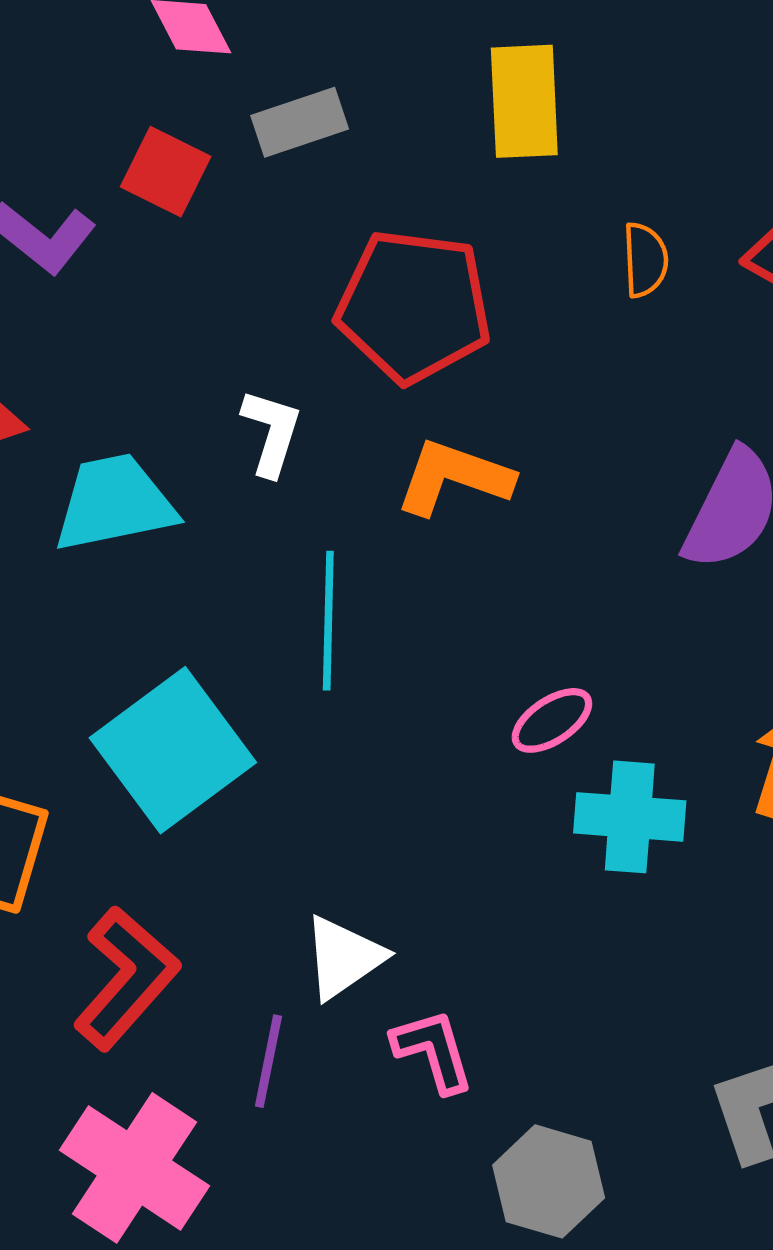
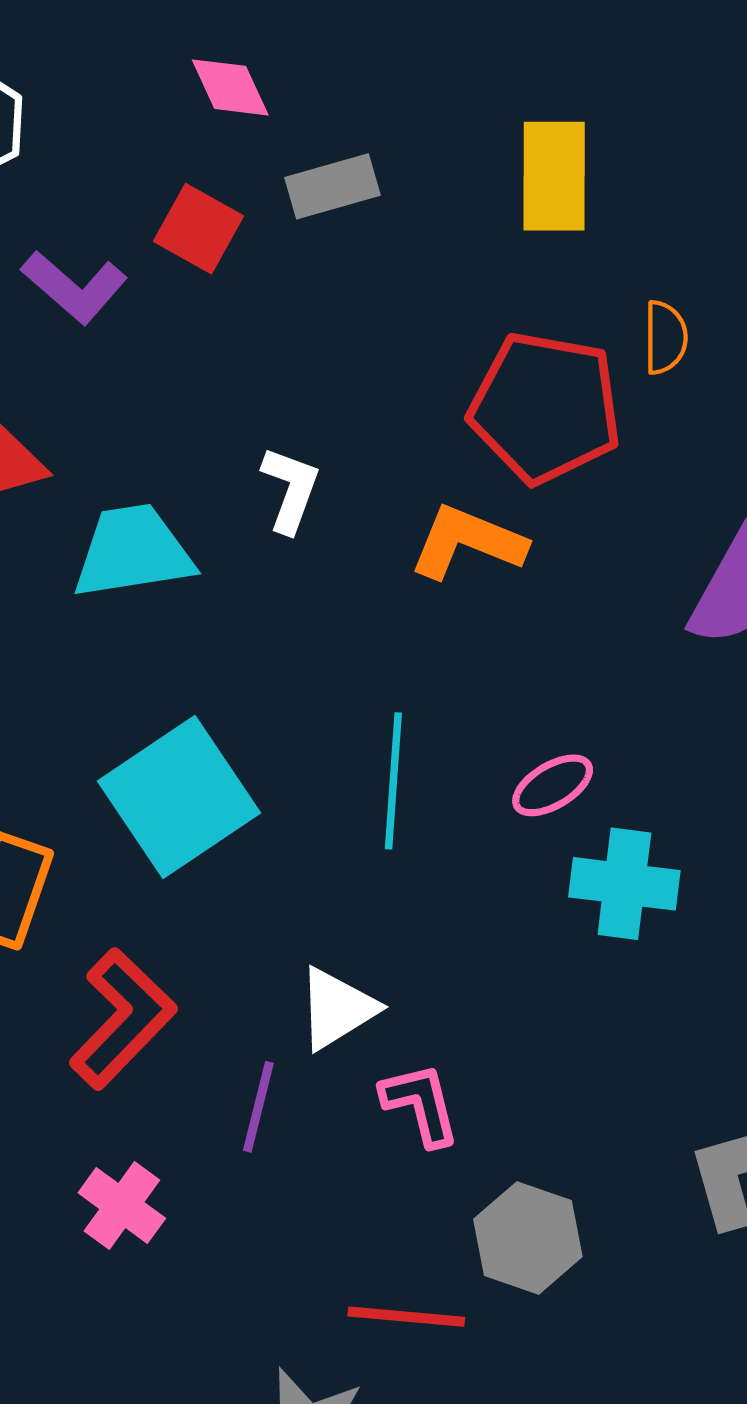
red pentagon: (414, 306) -> (545, 408), moved
cyan line: (328, 621) -> (393, 781), moved
pink cross: (134, 1168) -> (122, 1206), size x0.6

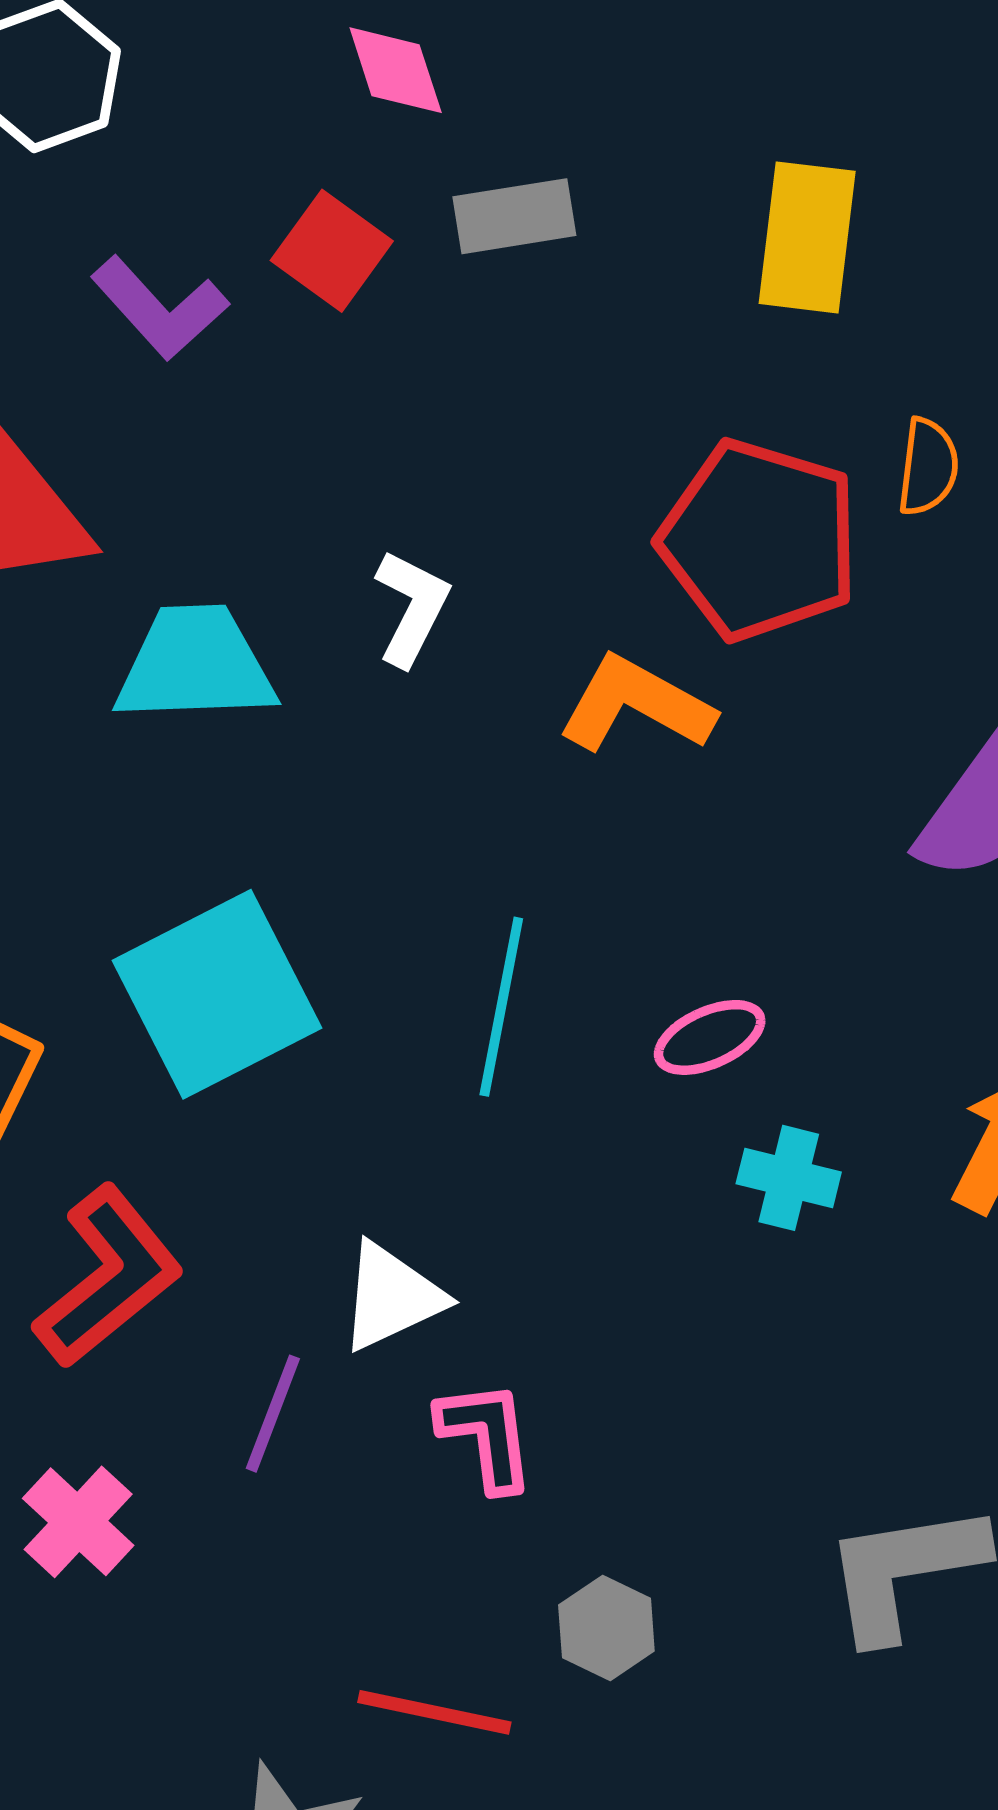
cyan cross: (624, 884) -> (789, 1178), size x0.7
gray hexagon: (528, 1238) -> (606, 1628), size x0.7

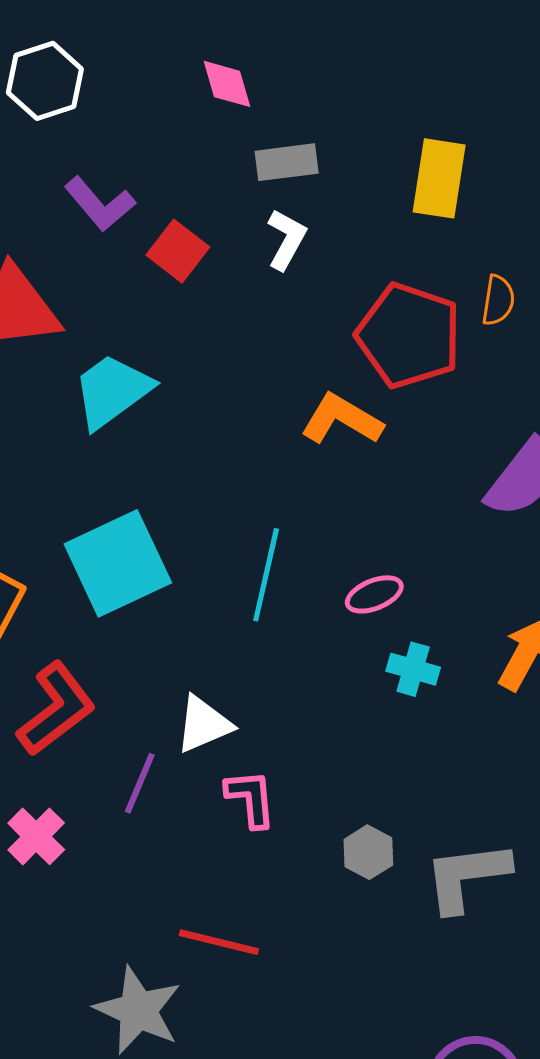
red square: (332, 251) -> (178, 251), moved
white L-shape: (412, 608) -> (286, 239), moved
cyan trapezoid: (195, 665) -> (112, 391), turned -36
gray hexagon: (606, 1628) -> (368, 852), moved

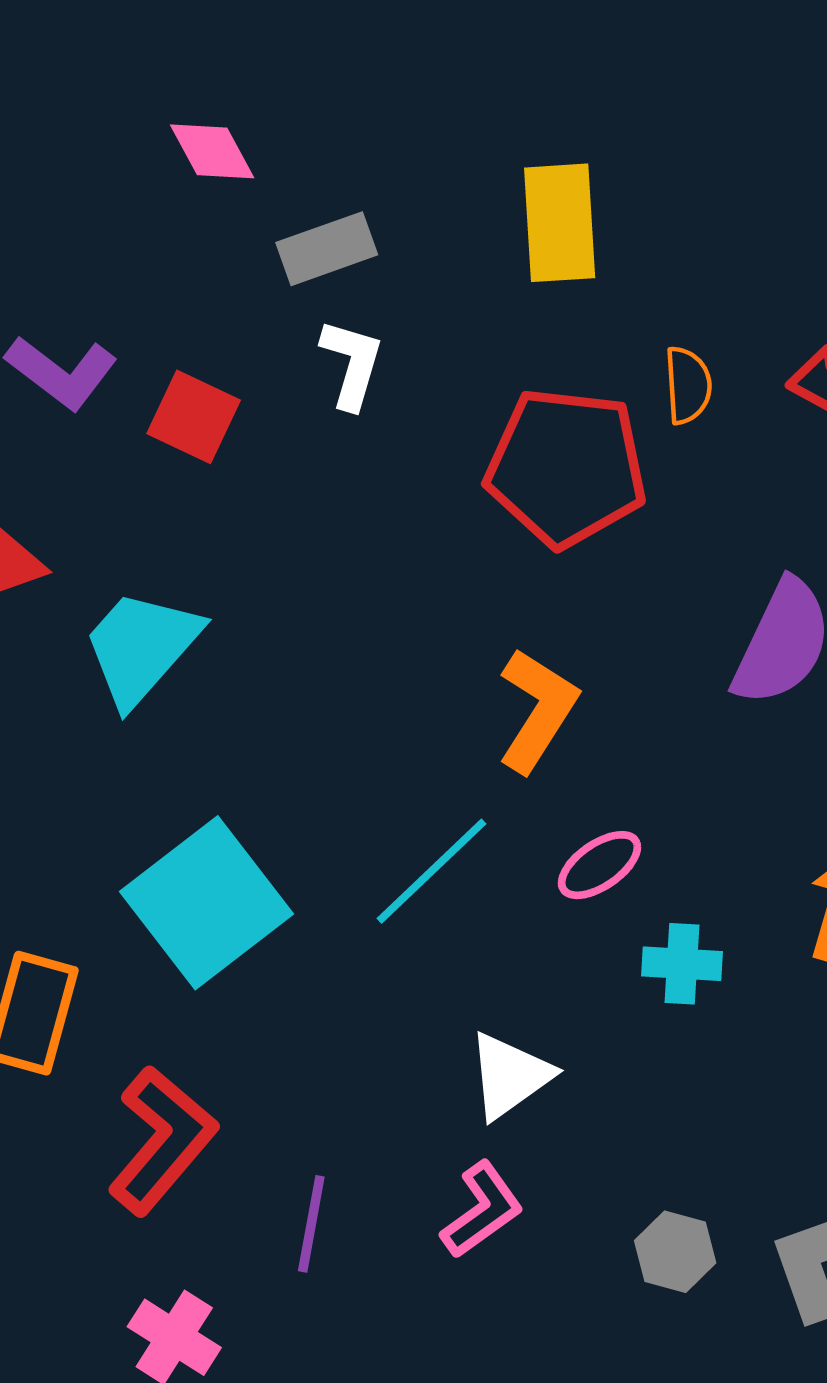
orange L-shape: (342, 419) -> (537, 710), moved, turned 104
cyan line: (266, 575) -> (431, 871), turned 46
white triangle: (204, 724) -> (510, 1076), moved
pink L-shape: (251, 798) -> (482, 1210), turned 72

